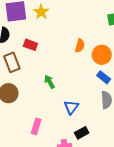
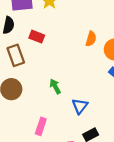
green arrow: (49, 82) -> (55, 86), moved

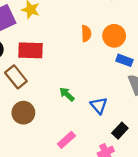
red rectangle: (37, 37) -> (30, 50), size x1.5
pink rectangle: (41, 126) -> (66, 140), turned 49

